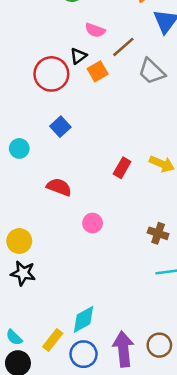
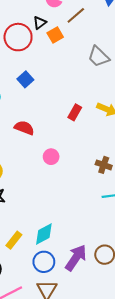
gray trapezoid: (152, 71) -> (98, 57), moved
yellow rectangle: (53, 340) -> (14, 240), moved
purple arrow: (123, 349) -> (76, 258), turned 40

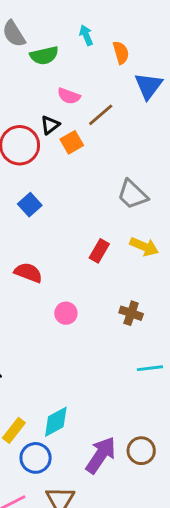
gray trapezoid: (98, 57) -> (133, 194), moved
brown cross: (104, 165) -> (131, 313), moved
blue circle: (44, 262) -> (36, 458), moved

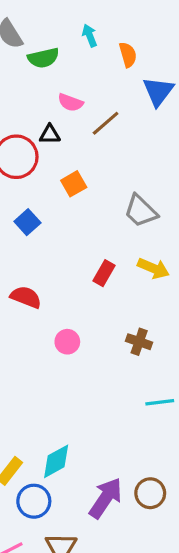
black triangle: (50, 125) -> (50, 134), turned 36
orange square: (72, 142) -> (74, 184), moved

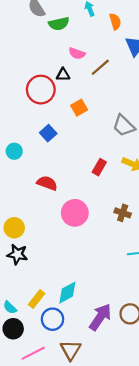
pink circle: (67, 342) -> (75, 213), size x1.6

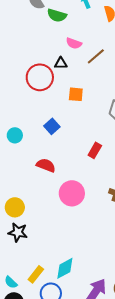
green semicircle: (59, 24) -> (57, 15), turned 30
orange square: (79, 108) -> (76, 94), turned 35
blue square: (48, 133) -> (52, 126), moved

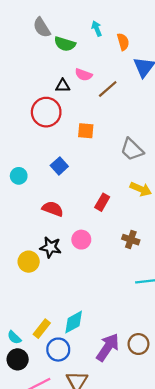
black triangle: (61, 63) -> (63, 86), moved
red rectangle: (95, 150) -> (102, 202), moved
pink circle: (72, 193) -> (81, 240), size x0.7
yellow circle: (15, 207) -> (29, 262), moved
black star: (18, 232) -> (51, 247), moved

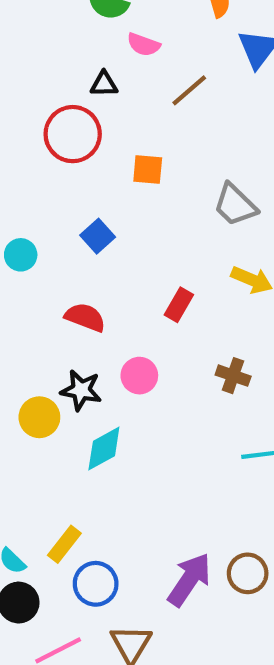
pink semicircle: (84, 75) -> (143, 45), moved
cyan diamond: (74, 322) -> (104, 448), moved

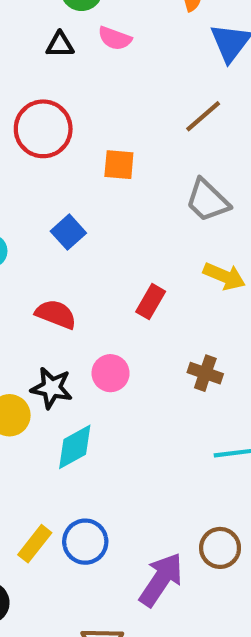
black triangle: (104, 84) -> (60, 45), moved
brown line: (189, 90) -> (203, 116), moved
brown circle: (248, 573) -> (220, 548), moved
blue circle: (96, 584) -> (85, 542), moved

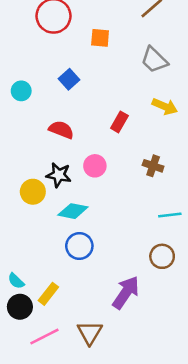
cyan diamond: (75, 447) -> (73, 211), turned 40
blue circle: (85, 542) -> (79, 246), moved
yellow rectangle: (35, 544) -> (48, 294), moved
brown circle: (220, 548) -> (162, 256), moved

